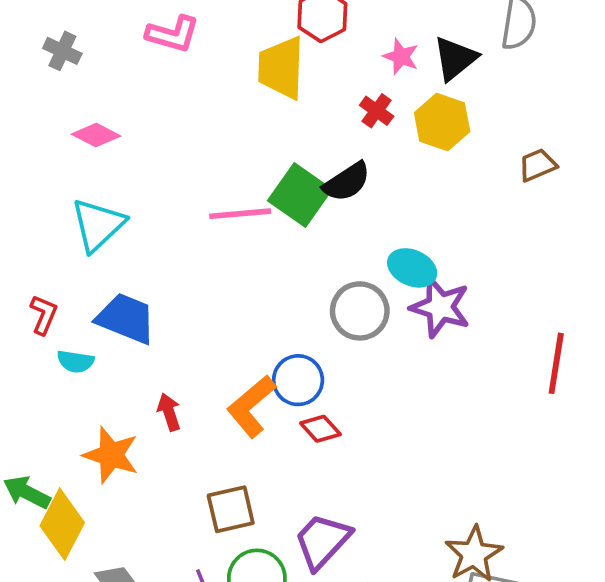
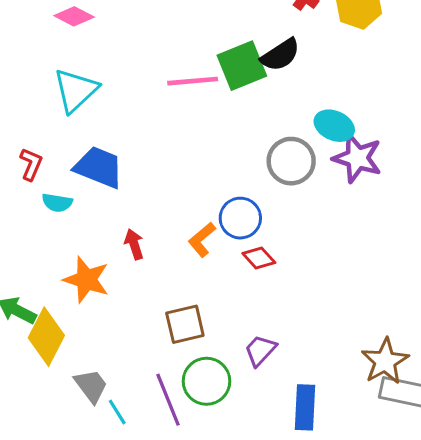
green square: (300, 195) -> (242, 66), turned 33
orange L-shape: (251, 406) -> (202, 240), size x0.7
purple trapezoid: (322, 541) -> (260, 350), size x0.7

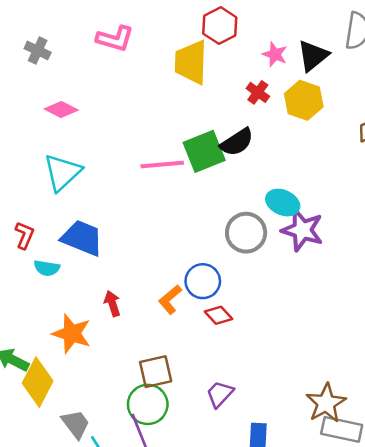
green circle: (206, 381) -> (148, 404), moved

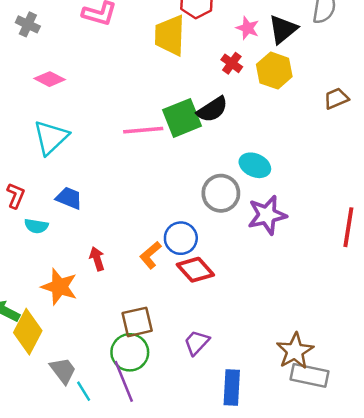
purple star: (302, 230) -> (267, 215), moved, turned -30
blue trapezoid: (82, 238) -> (69, 198), size x0.7
red diamond: (218, 315) -> (195, 270), size x1.4

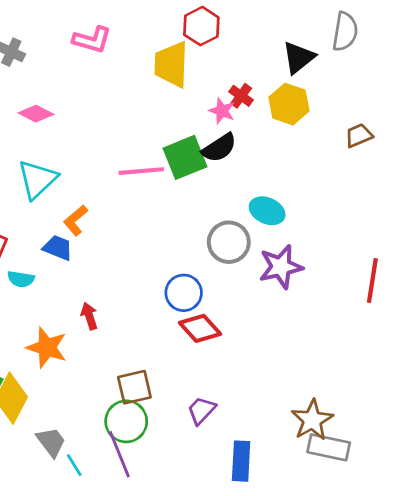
pink star: (248, 28) -> (222, 111), moved
orange L-shape: (150, 255) -> (76, 220), moved

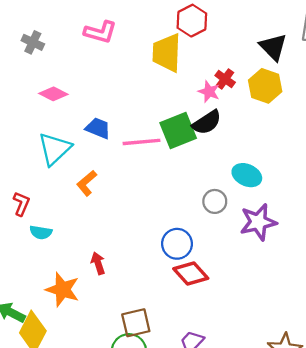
black triangle: (299, 58) -> (273, 47), turned -36
gray circle: (229, 242) -> (215, 201), size x0.7
blue trapezoid: (58, 248) -> (98, 128), moved

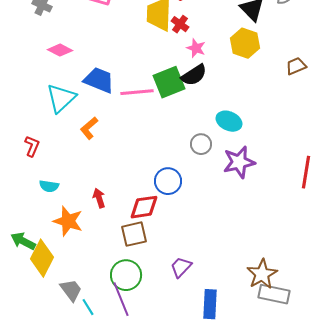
red cross: (225, 79) -> (180, 24), moved
blue trapezoid: (98, 128) -> (99, 80), size x1.4
cyan semicircle: (41, 232) -> (49, 186), moved
red diamond: (191, 274) -> (144, 207), moved, turned -56
brown square: (136, 323) -> (134, 234), moved

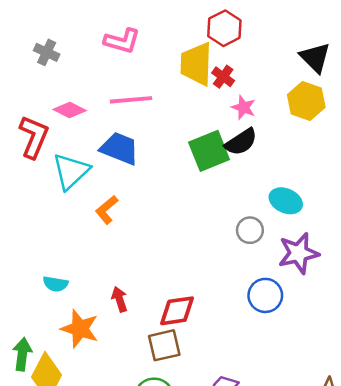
pink line: (137, 92) -> (131, 100), moved
red L-shape: (32, 146) -> (34, 137), moved, size x1.6
blue circle: (168, 181) -> (265, 295), moved
green arrow: (23, 241) -> (22, 354), turned 70

